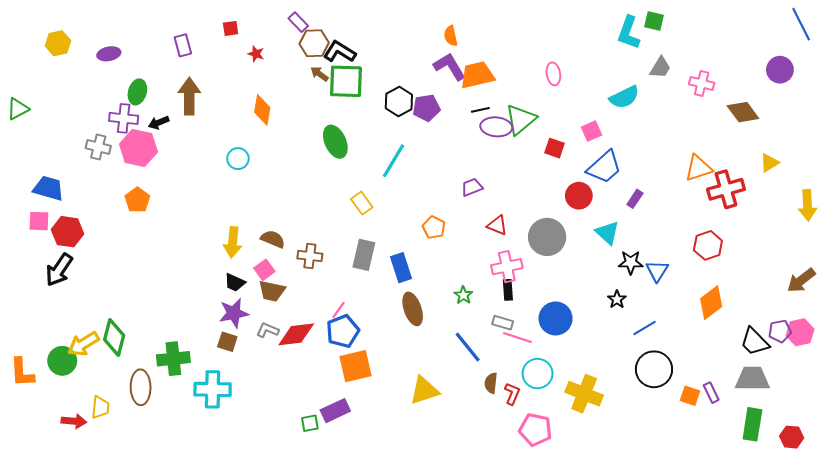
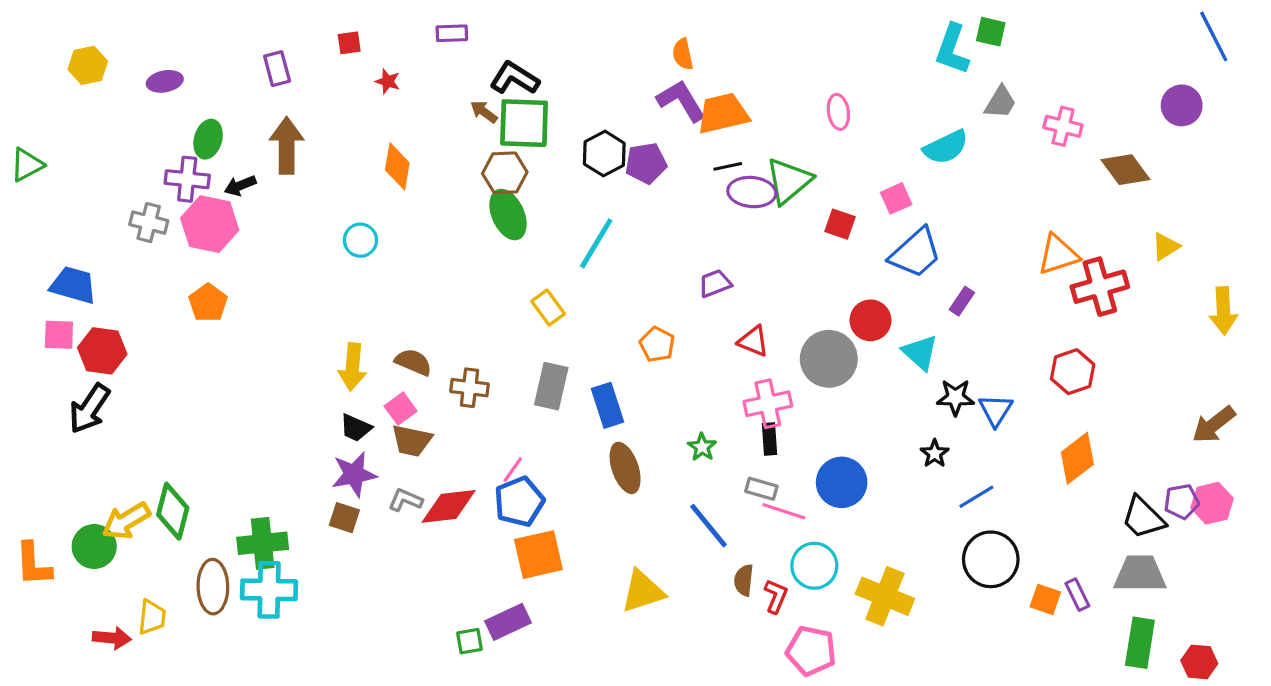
purple rectangle: (298, 22) -> (452, 33), turned -48
brown hexagon: (314, 43) -> (505, 173), moved
red circle: (579, 196) -> (870, 320), moved
cyan cross: (213, 389) -> (269, 590), moved

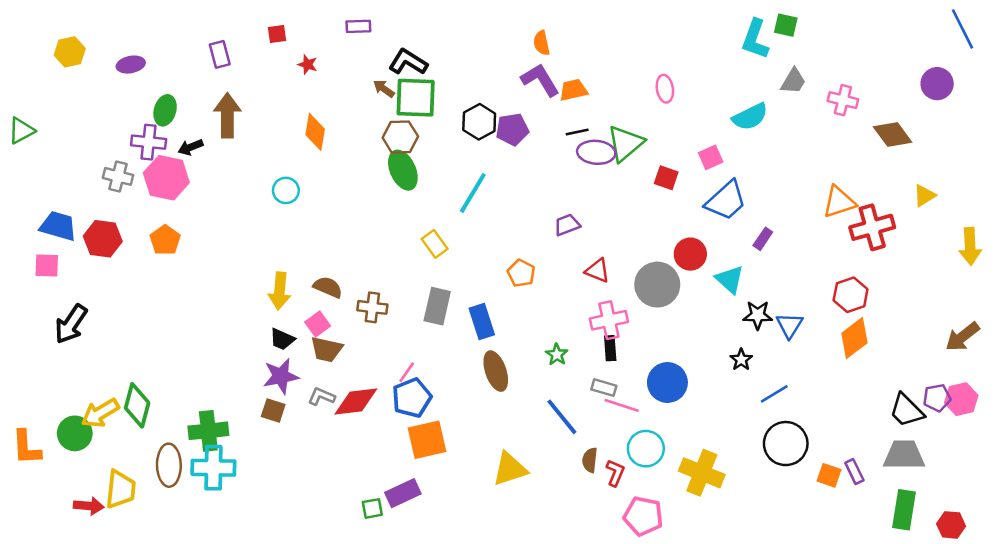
orange trapezoid: (723, 113) -> (573, 90), size x0.7
red hexagon: (102, 351) -> (103, 239), moved
orange diamond: (1077, 458) -> (854, 338), moved
yellow trapezoid: (152, 617) -> (121, 489), size x1.4

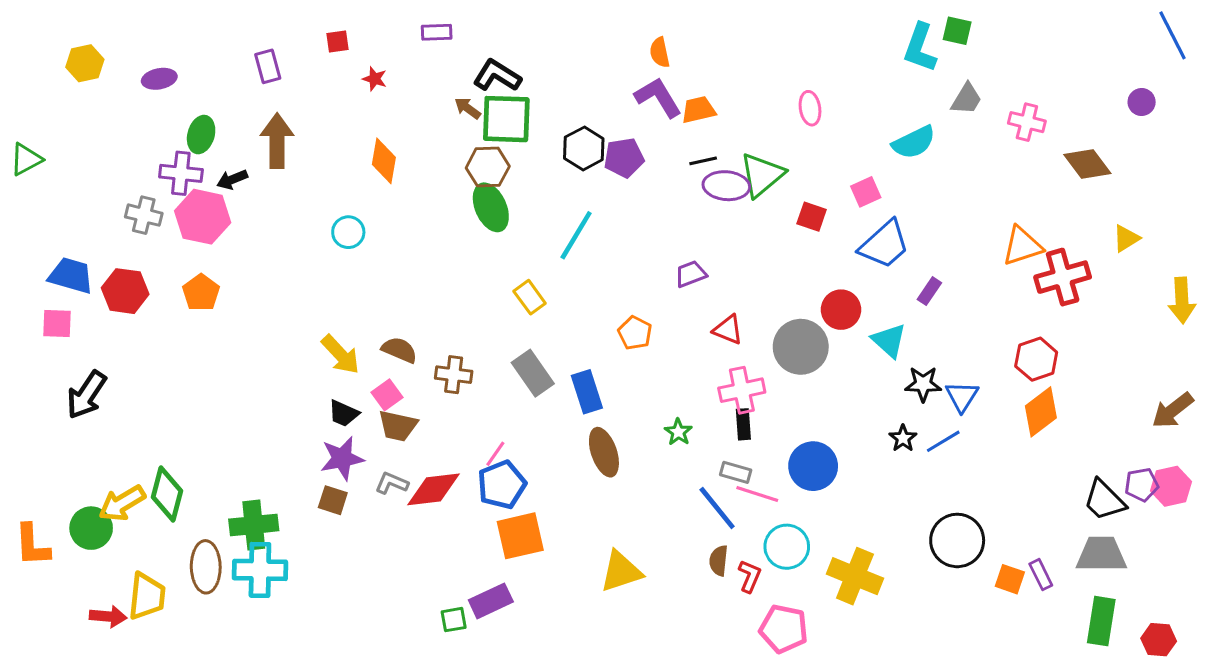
purple circle: (937, 84) -> (1142, 102), size x0.7
yellow arrow: (280, 291) -> (341, 355), turned -48
gray rectangle: (437, 306) -> (533, 373), turned -48
blue line: (774, 394) -> (943, 441), moved
blue line: (562, 417) -> (717, 508), moved

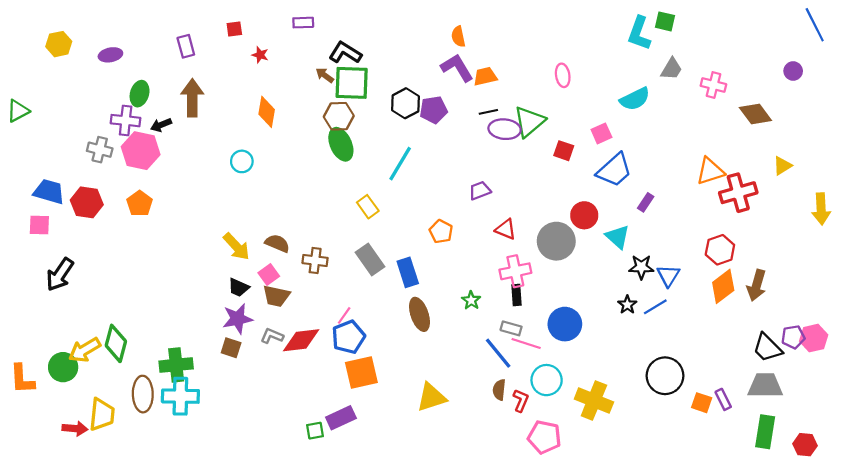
brown arrow: (1173, 410) -> (757, 285), moved, turned -36

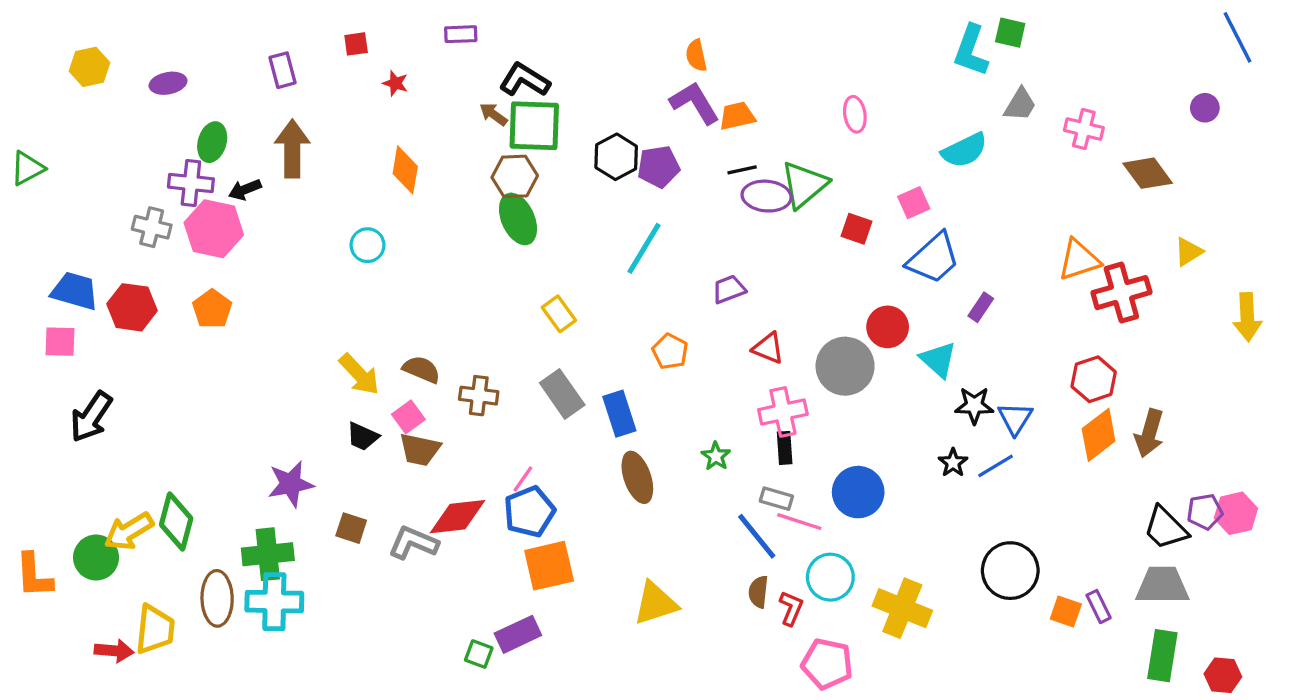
cyan line: (400, 164) -> (644, 248), moved
purple star: (238, 319) -> (291, 484), moved
gray L-shape: (272, 336) -> (413, 543), moved, size x1.4
green square: (315, 431) -> (479, 654), turned 30

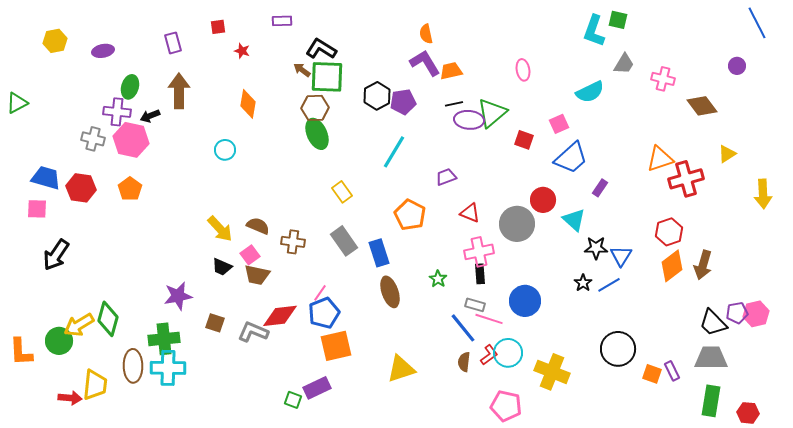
orange pentagon: (670, 351) -> (410, 215), size x1.4
red L-shape: (791, 608) -> (489, 355), moved, turned 30

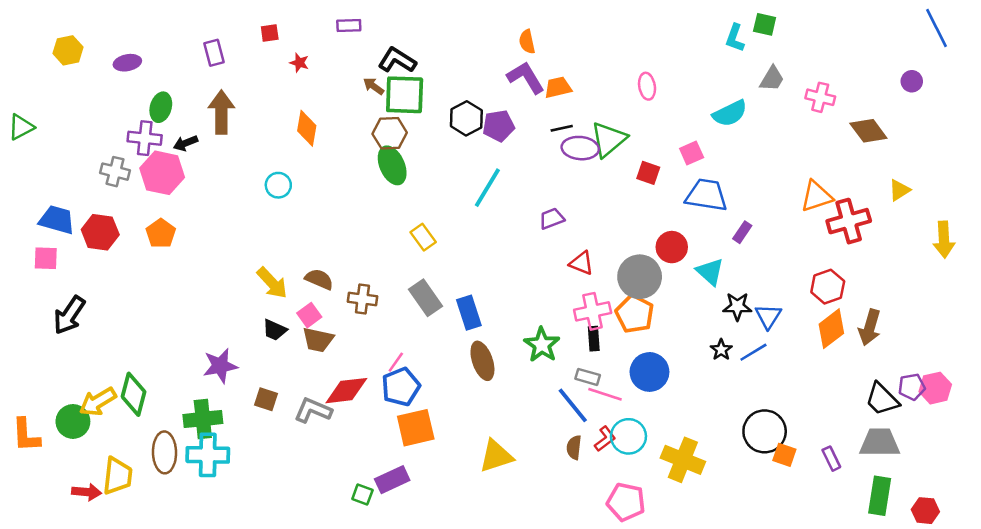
cyan L-shape: (594, 31) -> (735, 38), size x0.7
blue trapezoid: (571, 158) -> (706, 195), turned -129
orange pentagon: (410, 215) -> (635, 314), moved
green star: (438, 279) -> (542, 345), size x1.6
orange square: (652, 374) -> (784, 455), moved

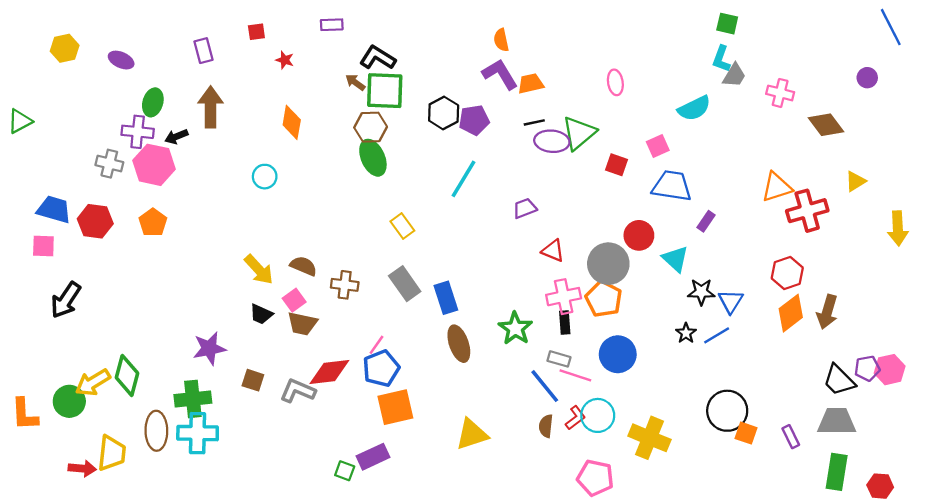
cyan L-shape: (735, 38) -> (721, 59), moved
purple ellipse: (127, 63) -> (121, 60), turned 35

